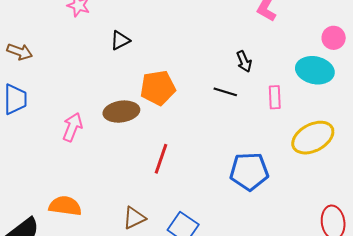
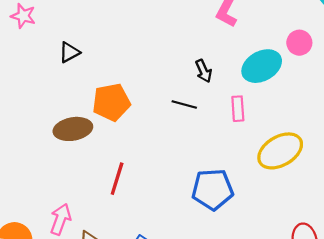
cyan ellipse: (315, 70) -> (262, 66), moved, turned -39
pink arrow: (72, 127) -> (61, 219), moved

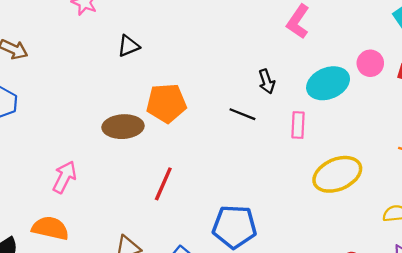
blue pentagon: (213, 189) -> (234, 227), moved
pink arrow: (61, 219) -> (65, 177), moved

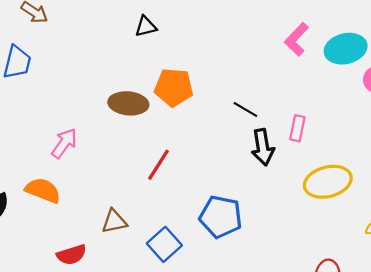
pink L-shape: (298, 22) -> (297, 39), moved
black arrow: (267, 81) -> (263, 147), moved, size x1.5
cyan ellipse: (328, 83) -> (346, 49), moved

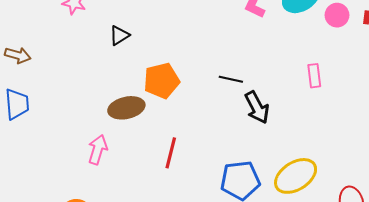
pink rectangle: (297, 128) -> (314, 76), moved
pink arrow: (64, 143) -> (98, 150), moved
yellow ellipse: (328, 182) -> (296, 176), moved

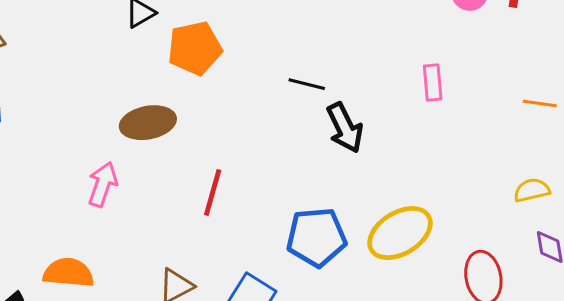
orange pentagon: (162, 81) -> (195, 48), moved

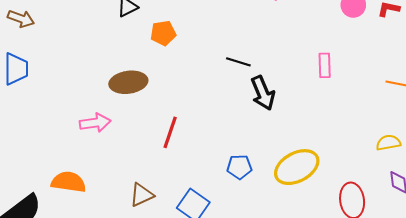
orange pentagon: (195, 48) -> (163, 33), size x0.7
pink arrow: (103, 184) -> (95, 123), turned 60
blue pentagon: (316, 237) -> (239, 167), size x0.6

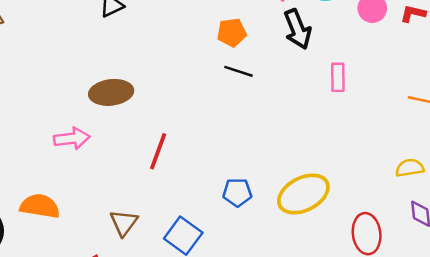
orange pentagon: (163, 33) -> (232, 33), moved
black arrow: (263, 93) -> (298, 29), moved
brown triangle: (142, 195) -> (124, 223), turned -30

